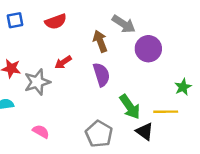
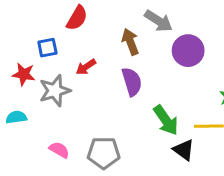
blue square: (15, 20) -> (47, 48), moved
red semicircle: (56, 22) -> (77, 18), turned -40
gray pentagon: (99, 134) -> (104, 153), moved, turned -30

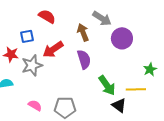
red semicircle: (77, 18) -> (47, 16), turned -90
red arrow: (86, 67) -> (53, 49), size x1.5

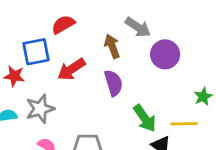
red semicircle: (47, 16) -> (63, 24), turned -60
blue square: (27, 36) -> (36, 52), size x1.5
gray star: (32, 65) -> (40, 109), moved

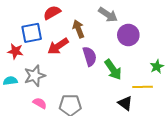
brown arrow: (112, 46) -> (78, 29), moved
green arrow: (145, 118) -> (113, 70), moved

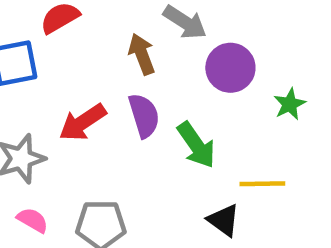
brown arrow: (78, 29) -> (142, 54), moved
red arrow: (58, 46) -> (83, 122), moved
green star: (157, 67) -> (290, 104), moved

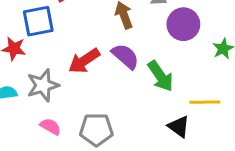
purple semicircle: (144, 116) -> (125, 56), turned -32

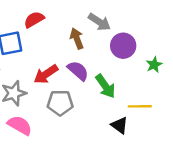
pink semicircle: (51, 127) -> (20, 125), size x1.5
gray pentagon: (96, 130) -> (60, 103), moved

